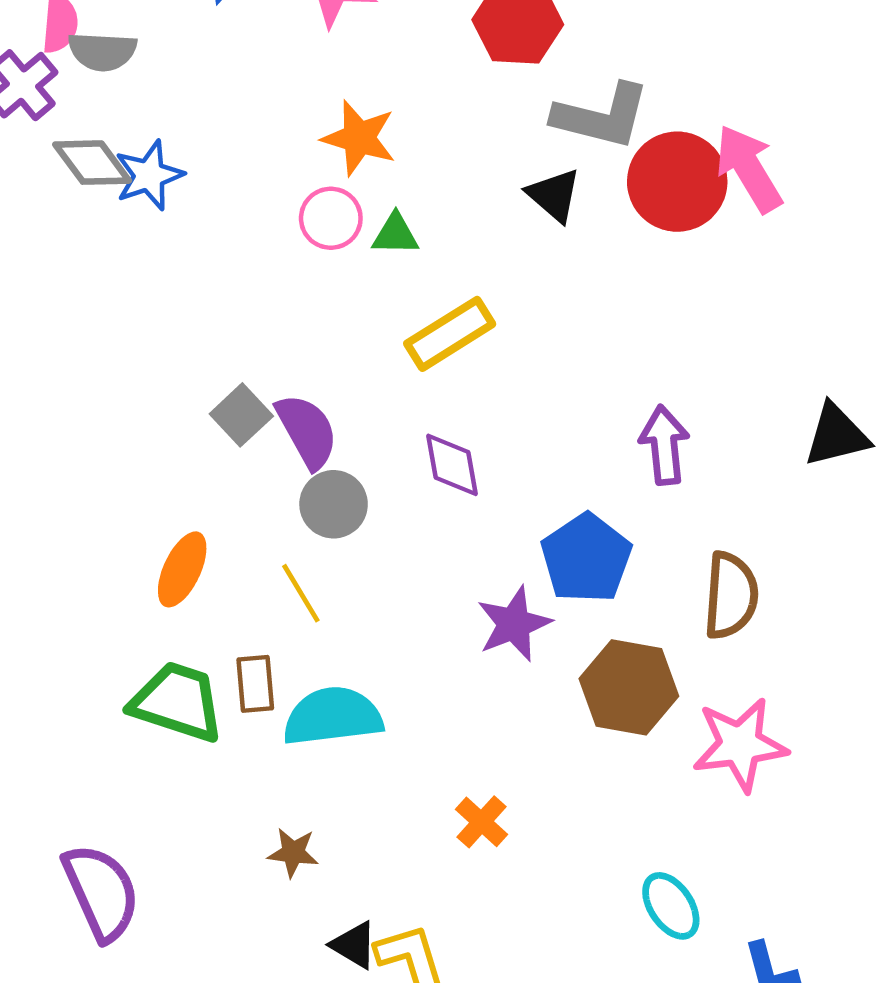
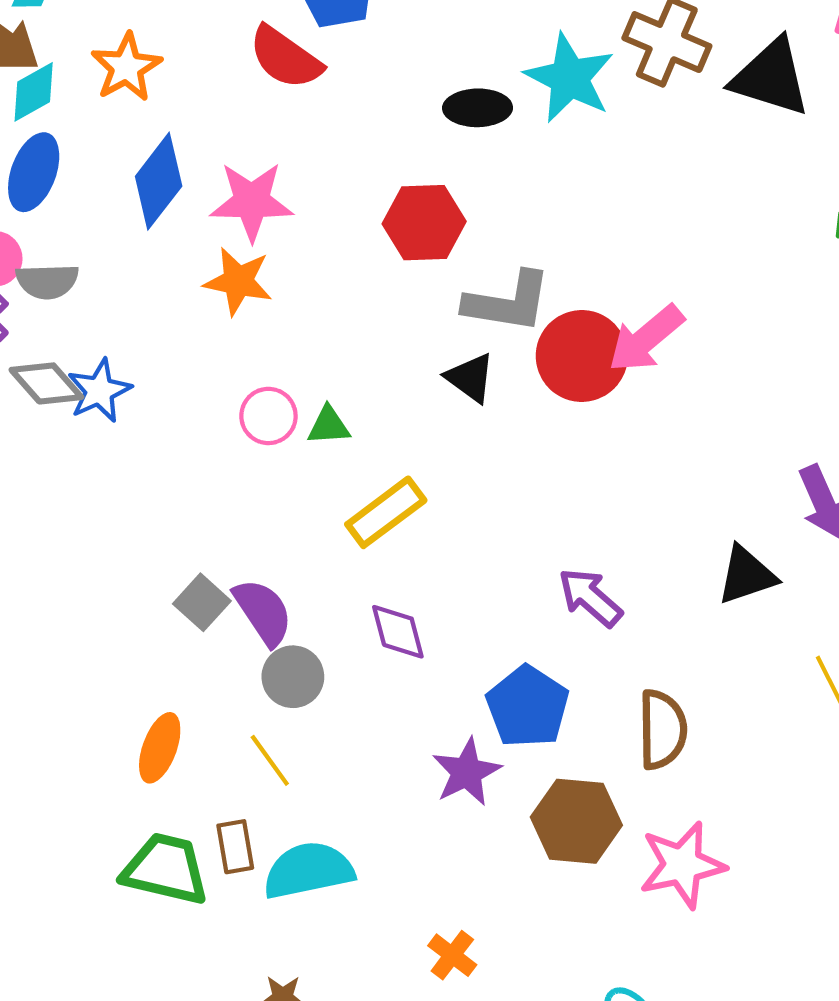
orange star: (359, 138) -> (238, 281), moved
pink arrow: (749, 169) -> (646, 339), turned -94
purple arrow: (664, 445) -> (590, 597), turned -38

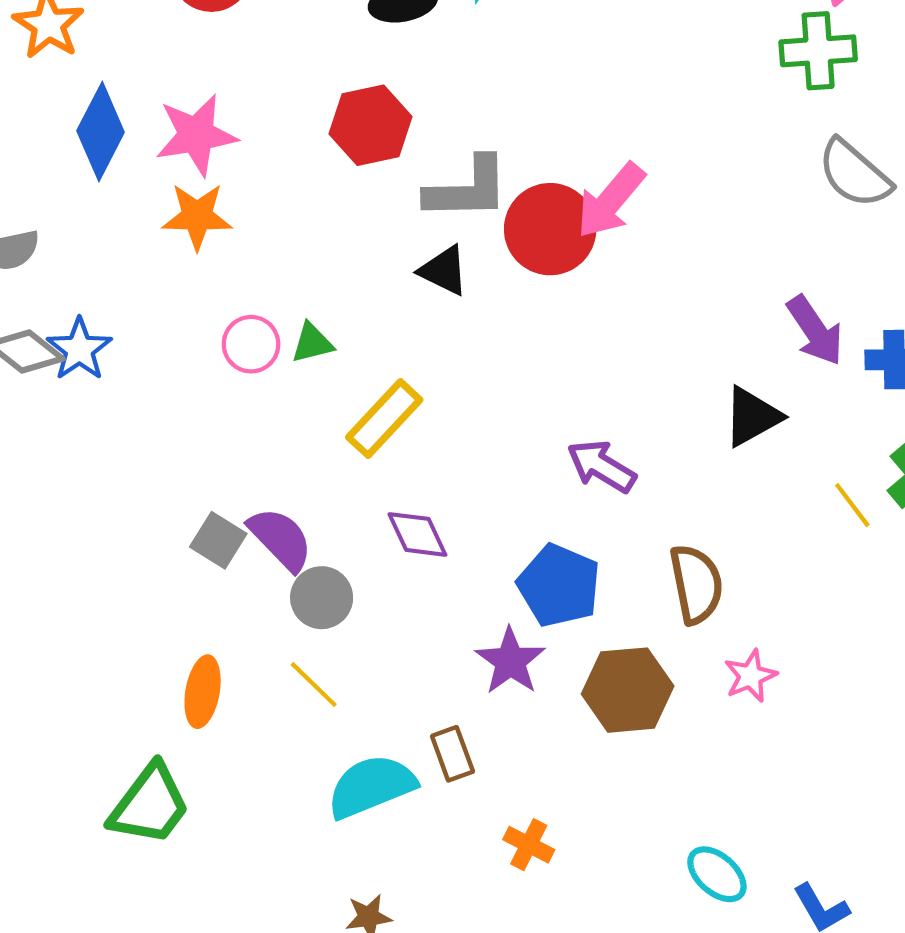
brown rectangle: (235, 847) -> (452, 754), moved
pink star: (682, 865) -> (750, 676), moved, size x0.6
green trapezoid: (165, 869) -> (150, 805), moved, turned 124

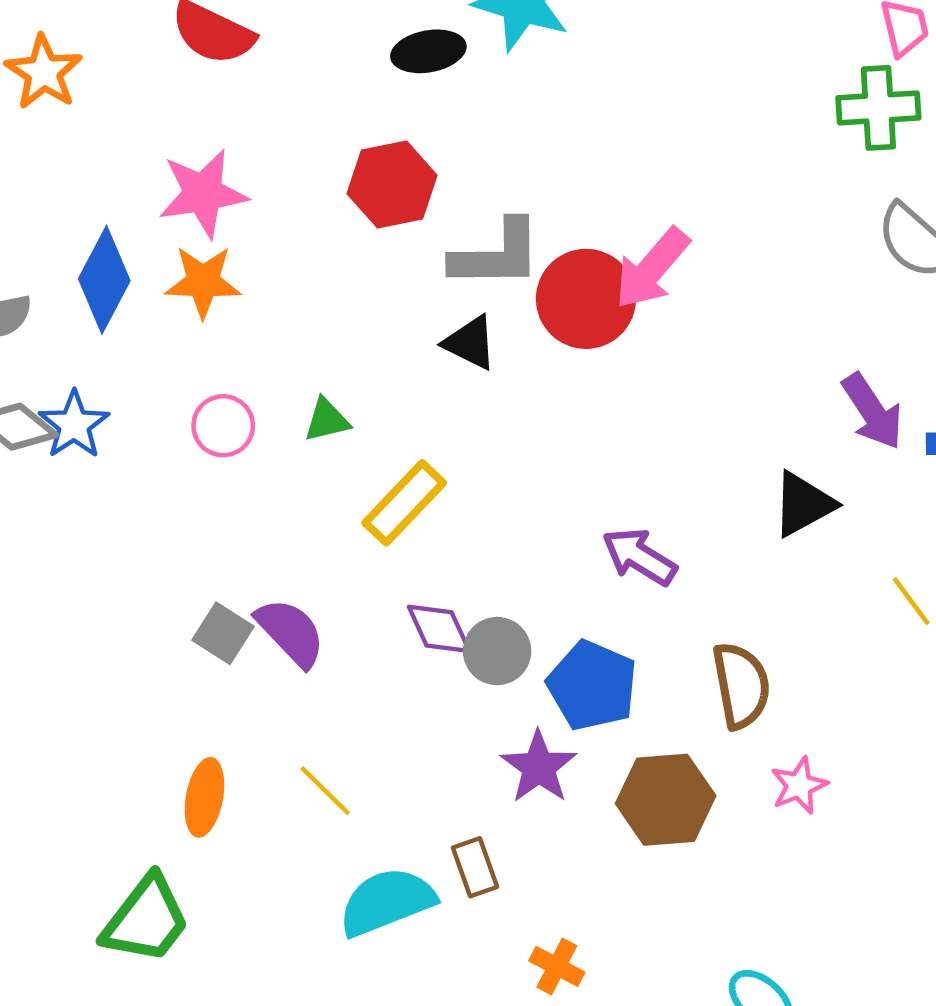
blue diamond: (101, 132) -> (104, 280), moved
pink circle: (251, 344) -> (223, 426), moved
gray circle: (322, 598) -> (497, 651), moved

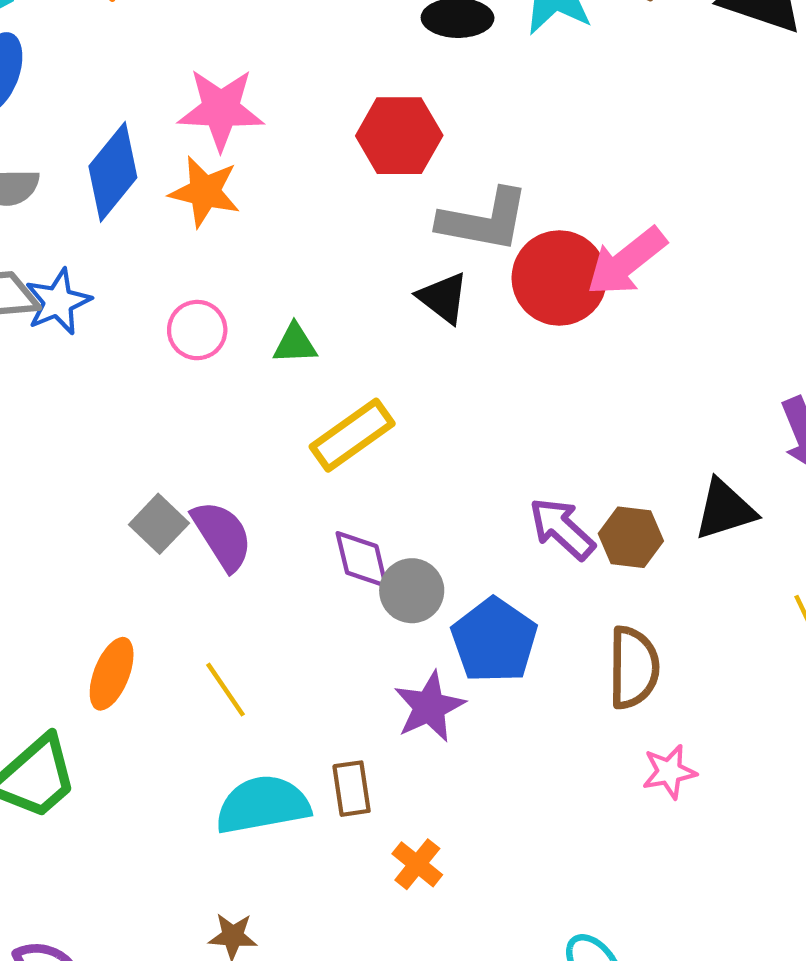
brown hexagon: (666, 800) -> (631, 537), moved, size x0.7
orange cross: (557, 966) -> (417, 864), moved

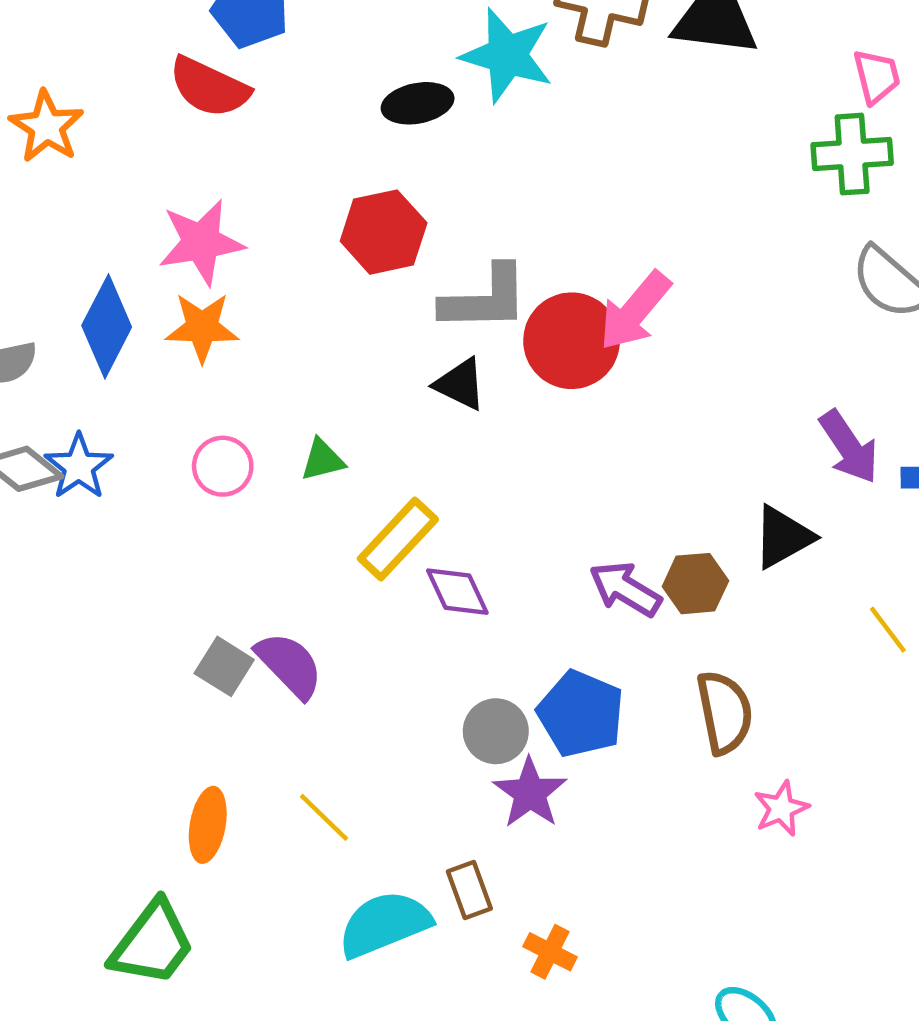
purple diamond: (362, 559) -> (457, 592), moved
gray circle: (412, 591) -> (496, 731), moved

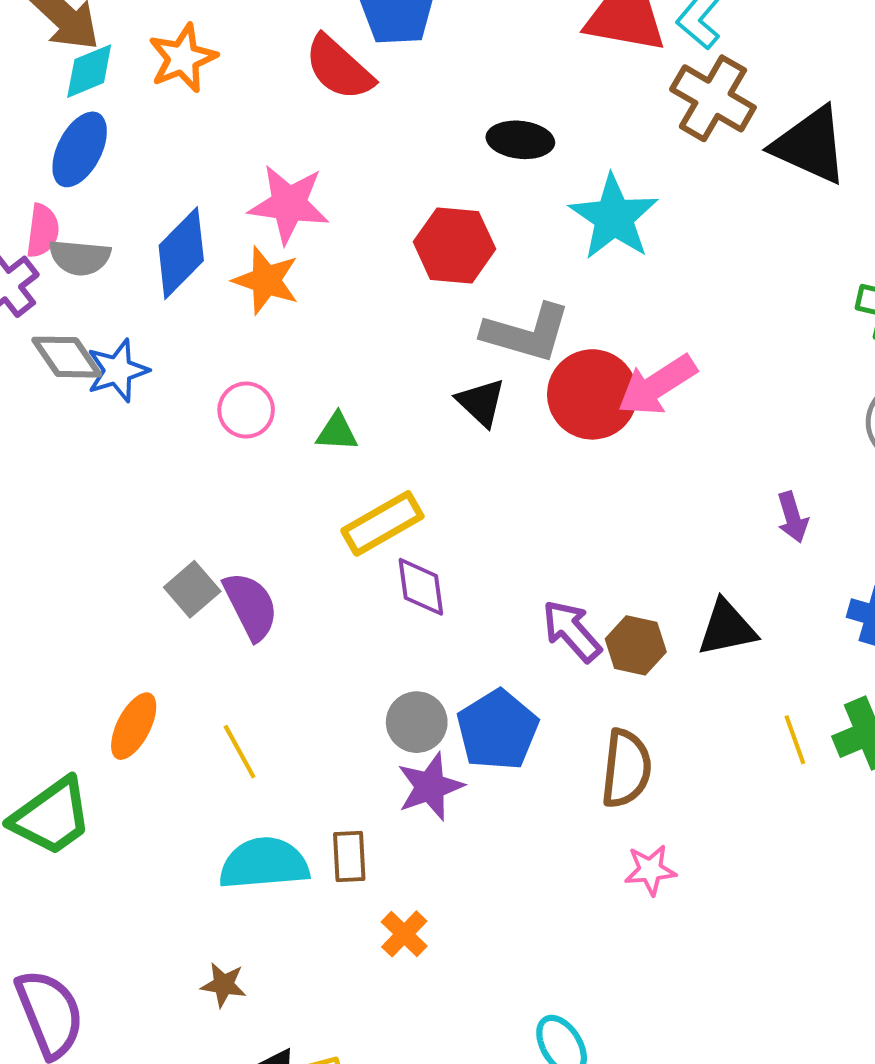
cyan star: (507, 55) -> (614, 217), moved
purple arrow: (849, 447) -> (793, 517), moved, size x0.7

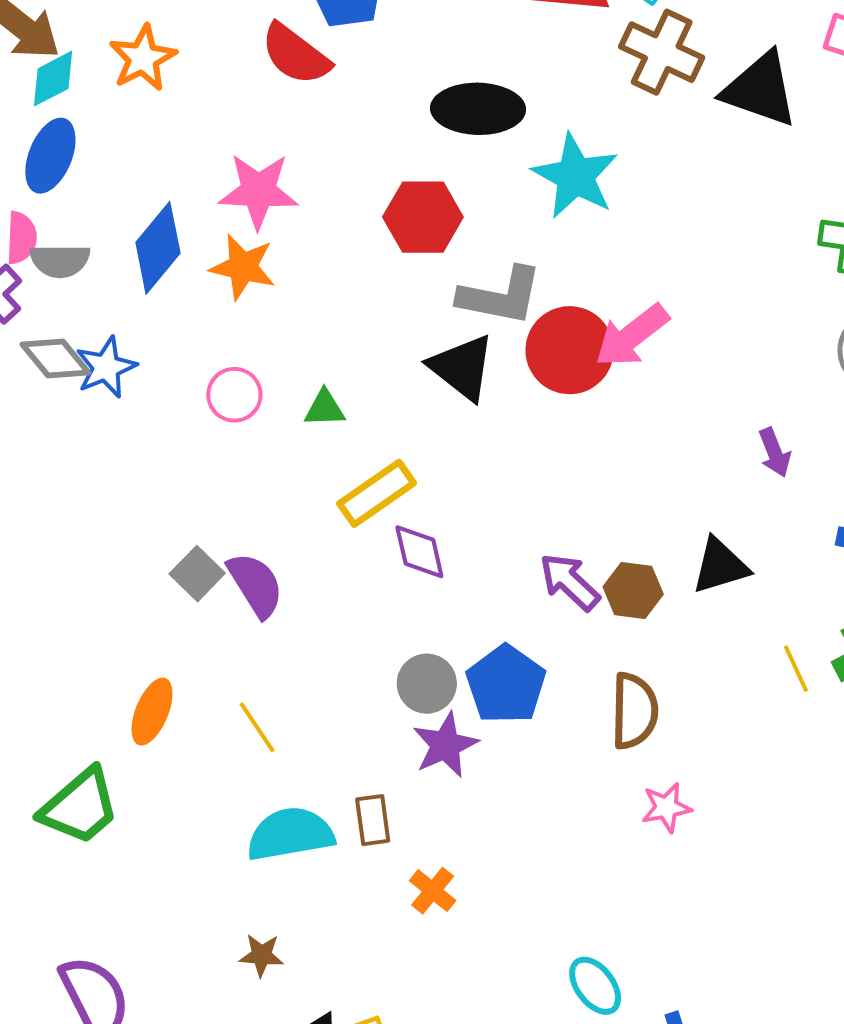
black ellipse: (520, 140) -> (478, 109), size x1.4
black triangle: (481, 402) -> (462, 367), size x1.4

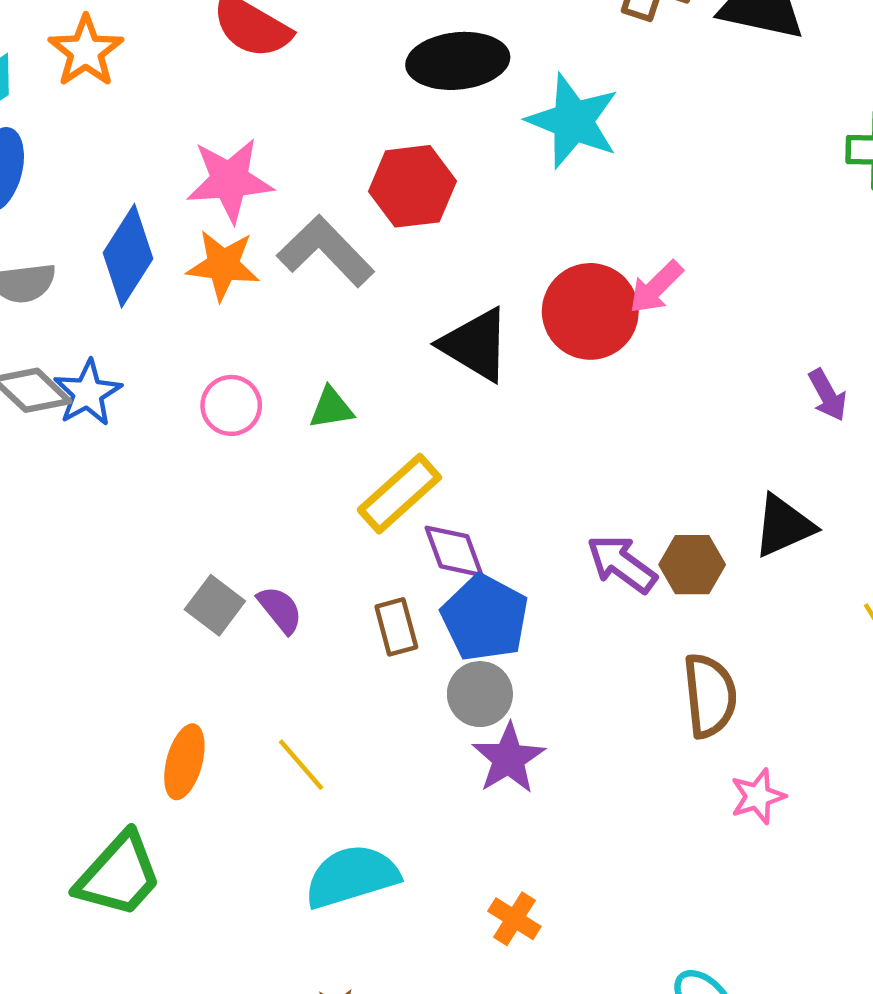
gray L-shape: (500, 296) -> (326, 251), moved, turned -138
pink arrow: (632, 336) -> (656, 287), size x0.7
purple semicircle: (256, 585) -> (280, 610), size x0.7
blue pentagon: (506, 684) -> (485, 618), moved
brown rectangle: (373, 820) -> (396, 627), moved

